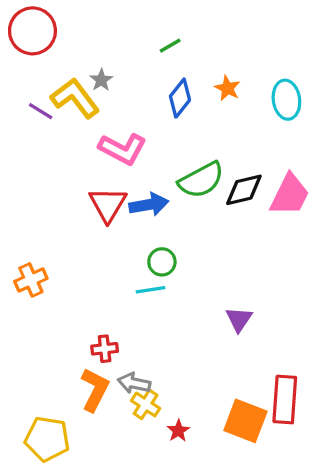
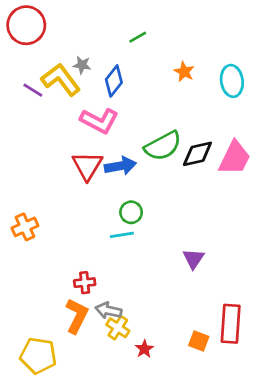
gray star: (101, 80) -> (82, 65), turned -30
blue diamond: (180, 98) -> (114, 81), moved
orange square: (245, 421) -> (199, 341), size x0.6

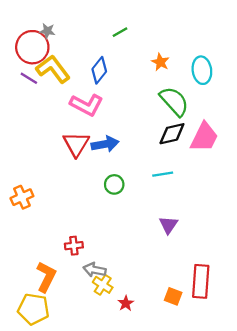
red circle: (26, 25) -> (32, 47), moved
gray star: (82, 65) -> (47, 31), moved
green semicircle: (163, 146) -> (174, 101), moved, turned -104
cyan line: (122, 235) -> (163, 174), moved
orange L-shape: (77, 316) -> (46, 277), moved

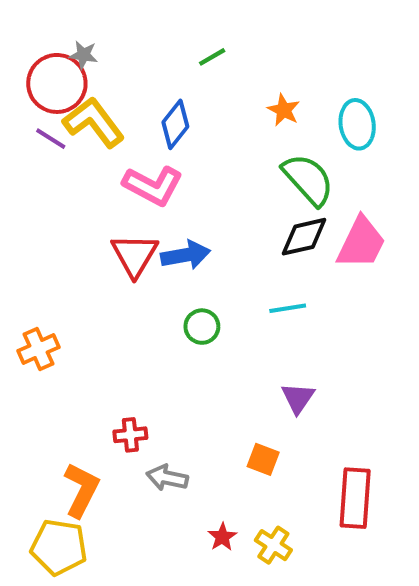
yellow cross: (103, 285) -> (273, 545), moved
orange square: (173, 296) -> (263, 459), moved

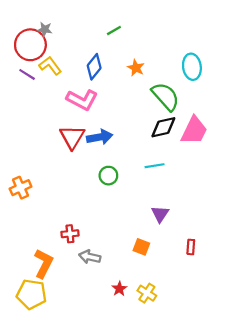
orange star: (284, 110) -> (136, 68), moved
yellow L-shape: (94, 122) -> (50, 66), size x0.7
red rectangle: (355, 498) -> (191, 247), moved, size x0.5

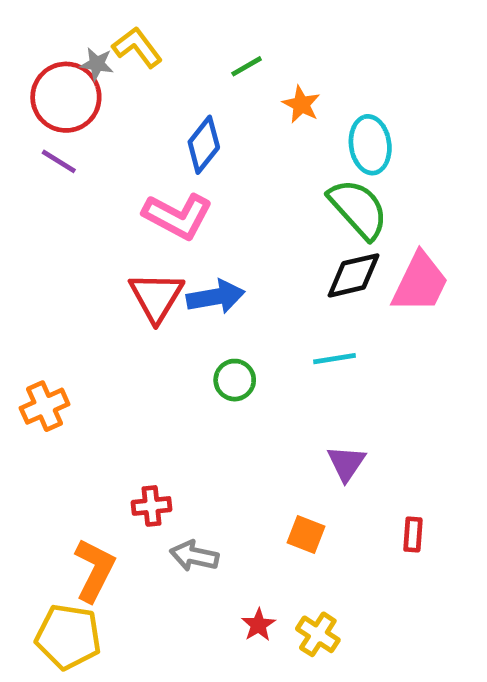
yellow L-shape: (50, 66) -> (137, 47), moved
cyan ellipse: (192, 67) -> (370, 145), moved
orange star: (136, 68) -> (301, 104), moved

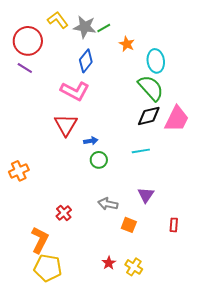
gray star: (97, 64) -> (85, 27), moved, size x1.6
blue arrow: (216, 297) -> (91, 141), moved, size x0.6
red cross: (152, 506) -> (64, 213), turned -35
gray arrow: (194, 556) -> (108, 204), moved
yellow pentagon: (68, 637) -> (48, 268), moved

